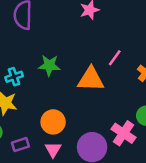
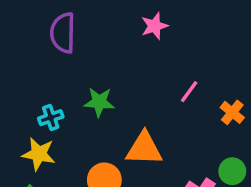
orange triangle: (91, 79) -> (144, 149), moved

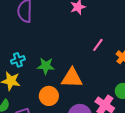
green star: (99, 102) -> (46, 66), moved

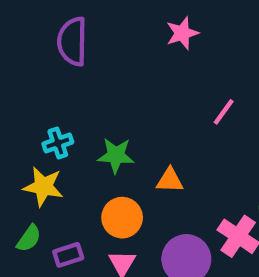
orange triangle: (72, 78) -> (170, 180), size x0.6

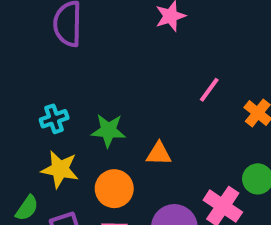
yellow star: (43, 187) -> (60, 169), moved

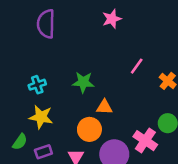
green star: (108, 130) -> (83, 82), moved
orange circle: (114, 189) -> (89, 129), moved

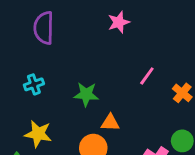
cyan cross: (37, 85) -> (34, 84), moved

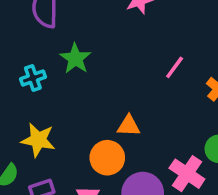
green star: (86, 94) -> (75, 59), moved, turned 30

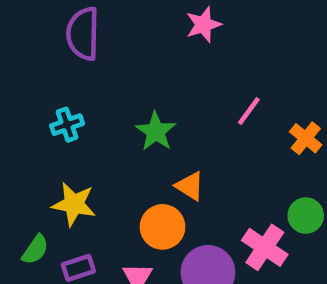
green star: (75, 59) -> (156, 131), moved
orange triangle: (129, 126) -> (190, 186), turned 30

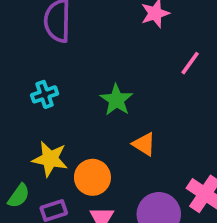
pink line: (249, 111) -> (190, 63), moved
orange circle: (162, 227) -> (92, 177), moved

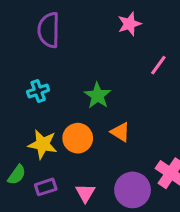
orange circle: (92, 177) -> (78, 138), moved

